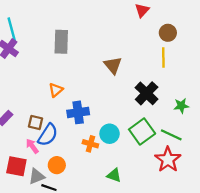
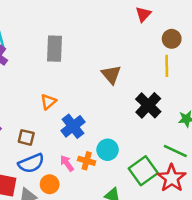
blue cross: (78, 112) -> (73, 126), turned -30
green square: (142, 131) -> (143, 171), moved
blue semicircle: (48, 135) -> (31, 163), moved, turned 35
pink arrow: (32, 146) -> (67, 163), moved

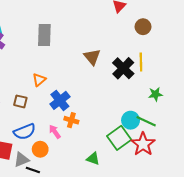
yellow line: (167, 66) -> (141, 62), moved
black cross: (148, 105) -> (123, 68), moved
brown square: (26, 137) -> (20, 101), moved
cyan circle: (108, 150) -> (131, 120), moved
orange cross: (87, 161) -> (71, 120), moved

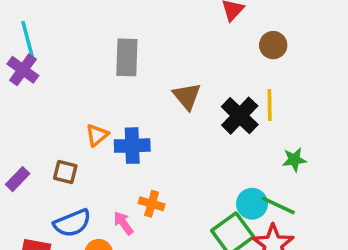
gray rectangle: (44, 35) -> (127, 57), moved
blue cross: (60, 100) -> (132, 146), moved, turned 36

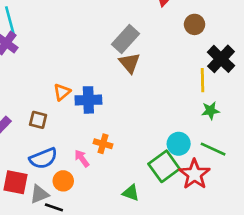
gray rectangle: (127, 57) -> (126, 39), moved, turned 40
yellow line: (270, 105) -> (202, 80), moved
black cross: (240, 116) -> (221, 59), moved
green line: (278, 205) -> (213, 149), moved

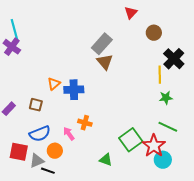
cyan circle: (179, 144) -> (163, 160), moved

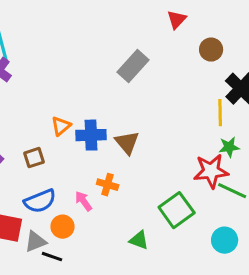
brown triangle: (105, 62) -> (127, 143), moved
brown square: (36, 105) -> (34, 158), turned -32
red star: (154, 146) -> (211, 171), moved, turned 30

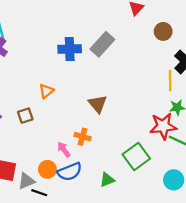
blue cross: (91, 135) -> (70, 49), moved
blue semicircle: (40, 201) -> (70, 172), moved
green triangle: (139, 240) -> (107, 180), turned -42

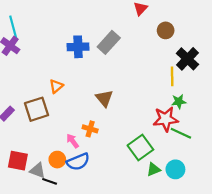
brown square: (25, 116) -> (36, 109), size x1.6
green triangle: (107, 180) -> (154, 169), moved
gray triangle: (26, 181) -> (38, 170), turned 42

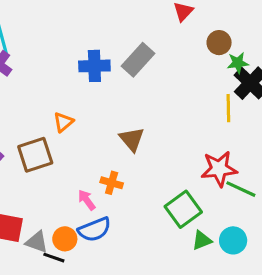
green star: (179, 102) -> (238, 63), moved
orange circle: (57, 160) -> (65, 239), moved

